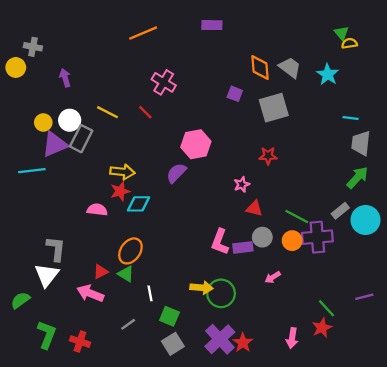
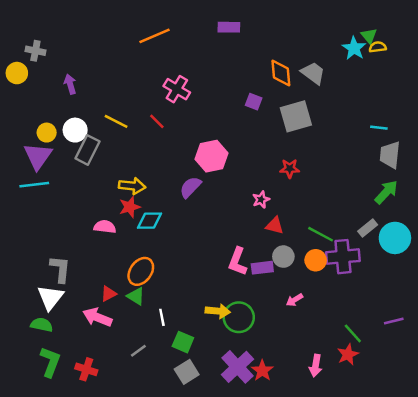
cyan star: (328, 74) -> (354, 48), moved
purple triangle: (55, 144) -> (38, 156), moved, turned -32
green semicircle: (20, 300) -> (42, 325), moved, turned 48

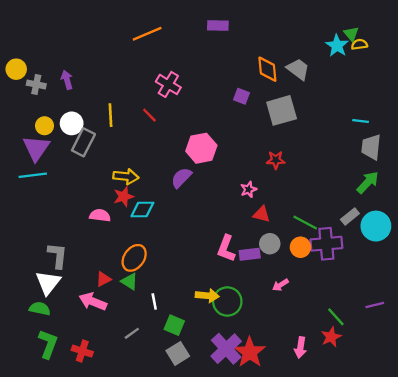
gray cross: (35, 51) -> (36, 84), moved
yellow line: (116, 121) -> (111, 115), turned 60
red star: (262, 371) -> (250, 352), size x1.5

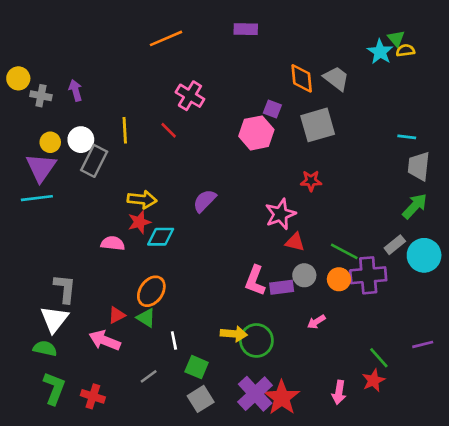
pink hexagon: (201, 148) -> (256, 133), moved
pink star: (249, 189) -> (280, 214), size x1.6

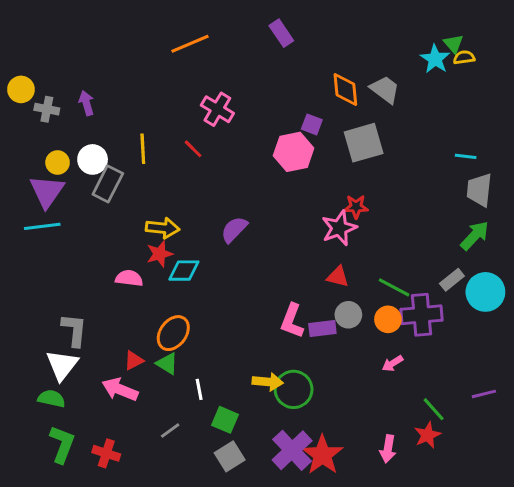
purple rectangle: (246, 29) -> (281, 33), turned 55
pink star: (280, 214) -> (339, 228), moved
pink arrow: (316, 322) -> (393, 364), moved

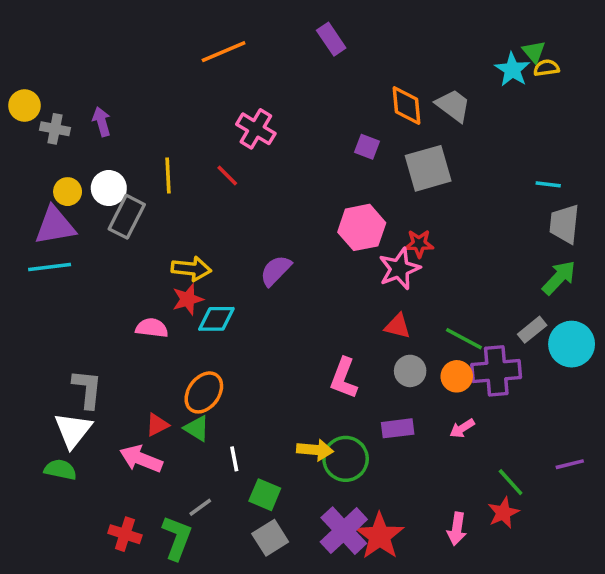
pink hexagon: (294, 152) -> (362, 227), moved
purple triangle: (47, 191) -> (55, 226), turned 45
purple rectangle: (322, 328) -> (398, 428), moved
green L-shape: (62, 444) -> (177, 538), moved

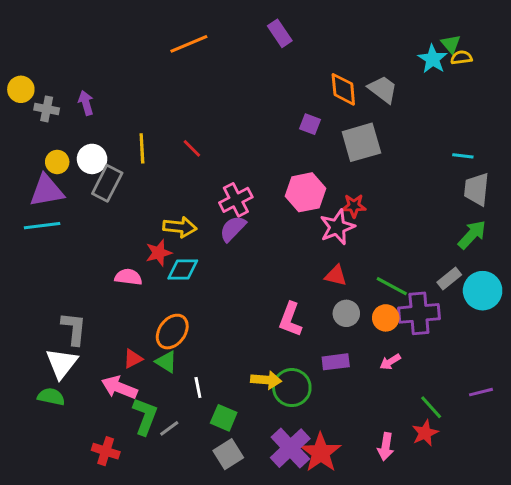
pink cross: (256, 129) -> (236, 200), moved, turned 32
yellow arrow: (191, 269) -> (180, 227), moved
green L-shape: (177, 538) -> (145, 416), moved

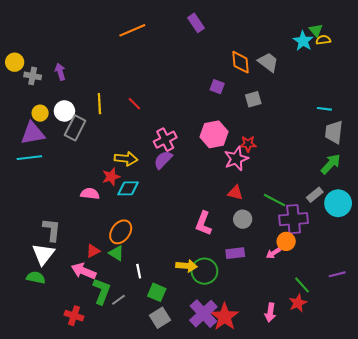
gray square: (361, 142) -> (253, 99), size x0.6
orange circle: (386, 318) -> (286, 241), moved

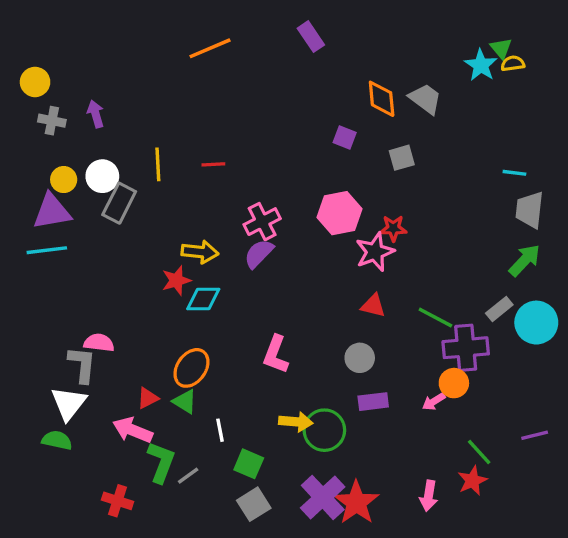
yellow circle: (15, 62) -> (35, 82), moved
red line: (134, 104) -> (213, 164), turned -48
pink semicircle: (90, 194) -> (99, 343), moved
gray circle: (243, 219) -> (360, 358), moved
pink L-shape: (203, 223) -> (276, 354), moved

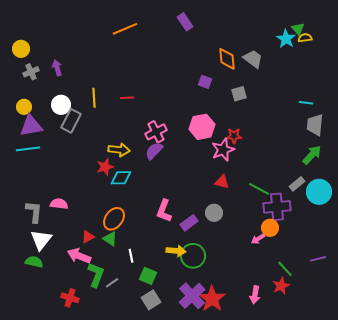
gray cross: (52, 121) -> (31, 72), turned -35
yellow circle: (64, 180) -> (24, 107), moved
gray L-shape: (82, 365) -> (34, 212), moved
purple rectangle: (373, 402) -> (189, 223), moved, turned -30

